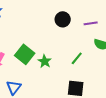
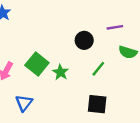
black circle: (63, 19) -> (84, 40), moved

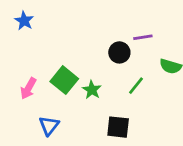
purple line: (115, 27) -> (143, 37), moved
black square: (97, 104) -> (118, 127), moved

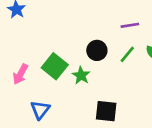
black circle: (119, 52) -> (97, 50), moved
green line: (136, 86) -> (127, 54), moved

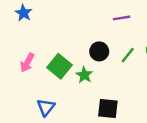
purple line: (130, 25) -> (122, 18), moved
pink arrow: (20, 74) -> (27, 63), moved

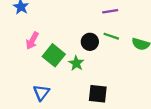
green line: (128, 55) -> (111, 36), moved, turned 70
pink arrow: (27, 63) -> (32, 41), moved

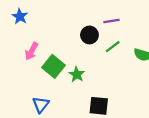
green line: (111, 36) -> (113, 47), turned -56
black circle: (90, 42) -> (89, 35), moved

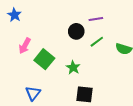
green star: (77, 74) -> (73, 67), moved

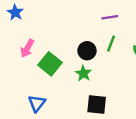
black circle: (76, 31) -> (87, 51), moved
green line: (97, 42) -> (111, 44), turned -32

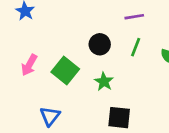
pink arrow: (27, 48) -> (29, 65), moved
black circle: (87, 51) -> (100, 44), moved

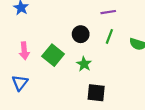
pink arrow: (29, 65) -> (24, 51), turned -35
blue triangle: (50, 116) -> (20, 83), moved

